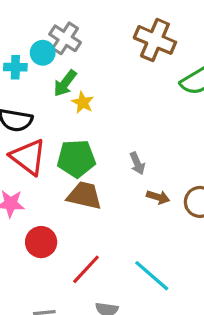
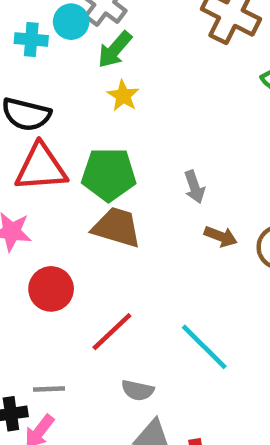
green arrow: (65, 83) -> (115, 50), moved
red triangle: (28, 157) -> (41, 168), turned -45

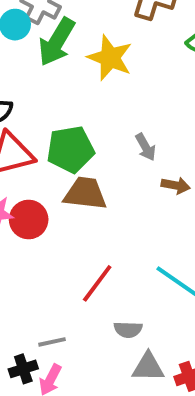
green arrow: (115, 50) -> (57, 42), size x1.4
yellow star: (123, 96) -> (110, 58), moved, size x1.6
red circle: (51, 289) -> (29, 219), moved

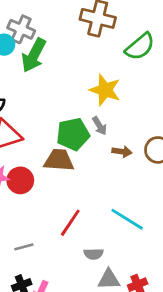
yellow star: (110, 58) -> (105, 90), moved
green pentagon: (70, 149) -> (73, 134), moved
gray line: (52, 342) -> (24, 247), moved

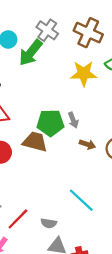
gray cross: (21, 29) -> (47, 30), moved
yellow star: (105, 90) -> (84, 74), moved, turned -30
red line: (70, 223) -> (18, 219), moved

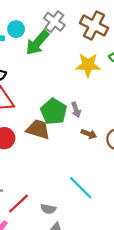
green pentagon: (50, 123) -> (54, 112), turned 30

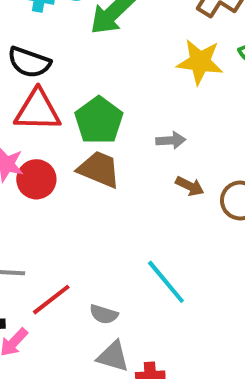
gray arrow: (76, 110) -> (171, 140), turned -80
green pentagon: (54, 112) -> (99, 120), moved

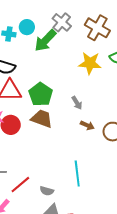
gray arrow: (171, 140) -> (77, 103), turned 64
cyan line: (166, 282) -> (77, 173), turned 35

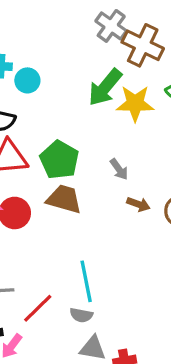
gray cross: (62, 22) -> (111, 26), moved
cyan circle: (27, 27) -> (27, 80), moved
green arrow: (45, 40) -> (105, 87), moved
cyan line: (77, 173) -> (86, 281), moved

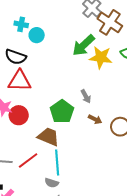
green pentagon: (59, 160) -> (62, 112), moved
brown trapezoid: (64, 199) -> (48, 137), moved
red line: (38, 308) -> (28, 161), moved

